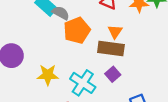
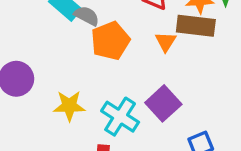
brown rectangle: (111, 49) -> (196, 26), moved
purple square: (113, 74) -> (163, 103), size x1.5

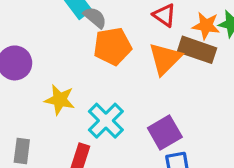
orange triangle: (166, 42) -> (165, 59), size x1.6
purple square: (163, 103) -> (165, 133), moved

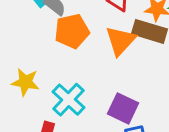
purple square: (165, 133) -> (123, 108), turned -32

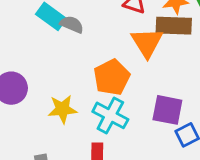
orange pentagon: (72, 31) -> (112, 77), moved

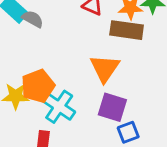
orange triangle: (147, 43) -> (105, 68), moved
orange pentagon: (112, 77) -> (38, 86), moved

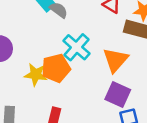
cyan cross: (59, 107) -> (77, 47), moved

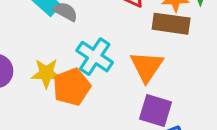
yellow star: (36, 75) -> (46, 73), moved

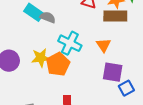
orange triangle: (147, 67) -> (104, 45), size x0.7

